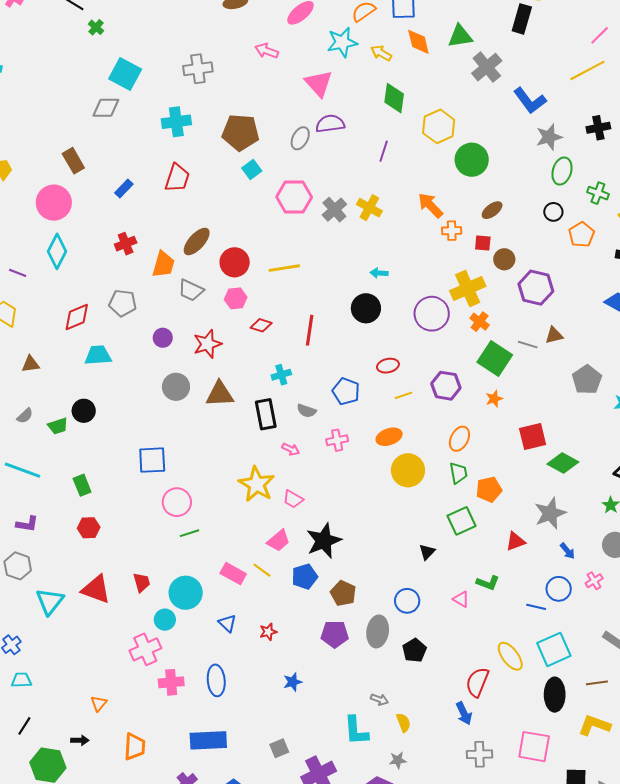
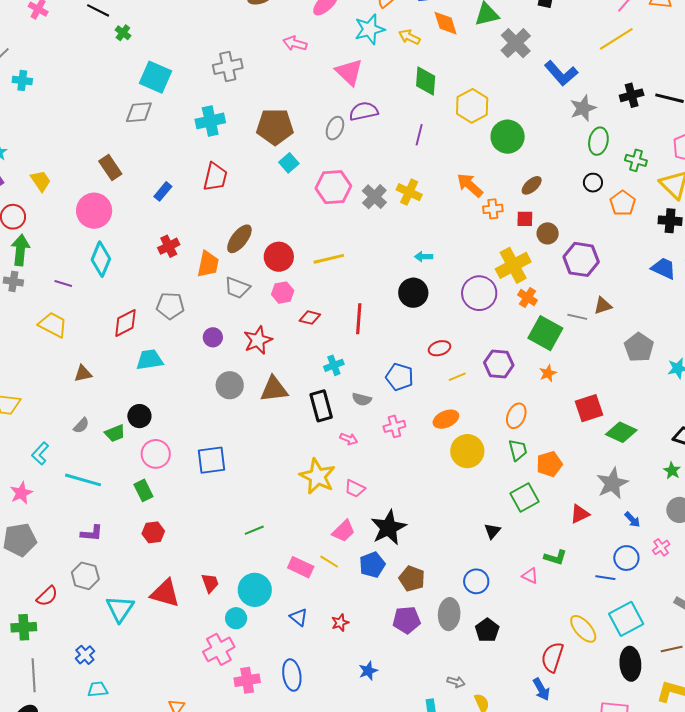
pink circle: (177, 502) -> (156, 454), moved

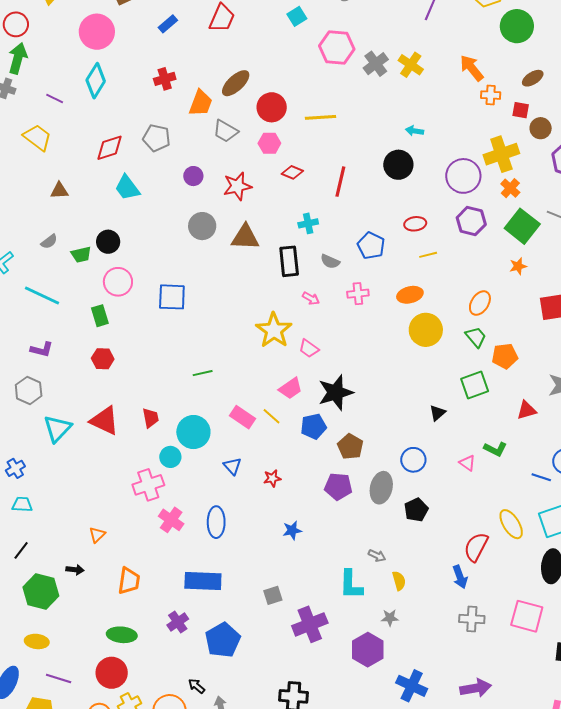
cyan trapezoid: (150, 360) -> (127, 188), turned -128
purple hexagon: (499, 364) -> (471, 221), moved
green trapezoid: (518, 450) -> (476, 337), turned -35
pink cross: (247, 680) -> (171, 520), turned 35

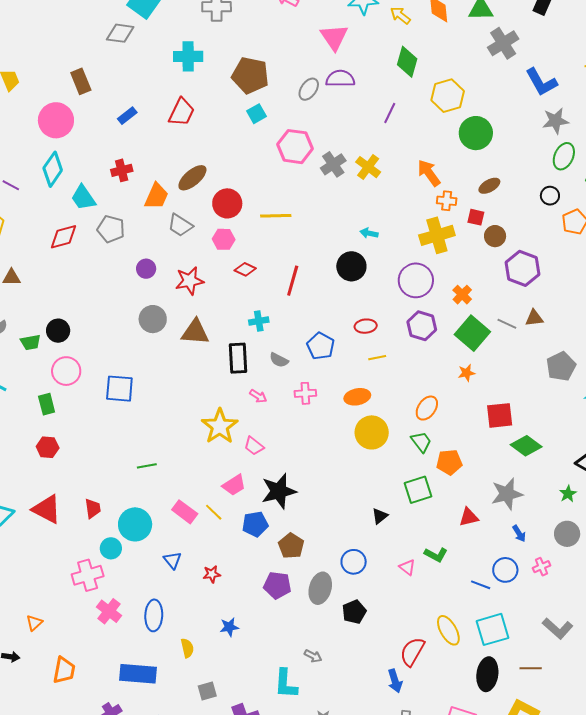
yellow cross: (501, 154) -> (437, 235), moved
cyan trapezoid: (127, 188) -> (83, 198), moved
yellow semicircle: (399, 581) -> (187, 648), moved

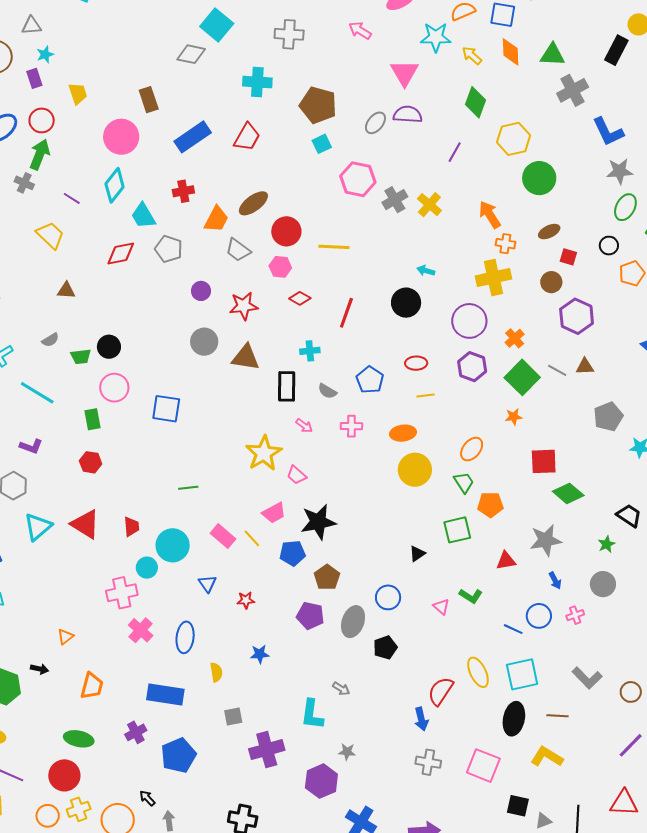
blue rectangle: (127, 116) -> (193, 137), size x1.8
red square: (476, 217) -> (568, 257), moved

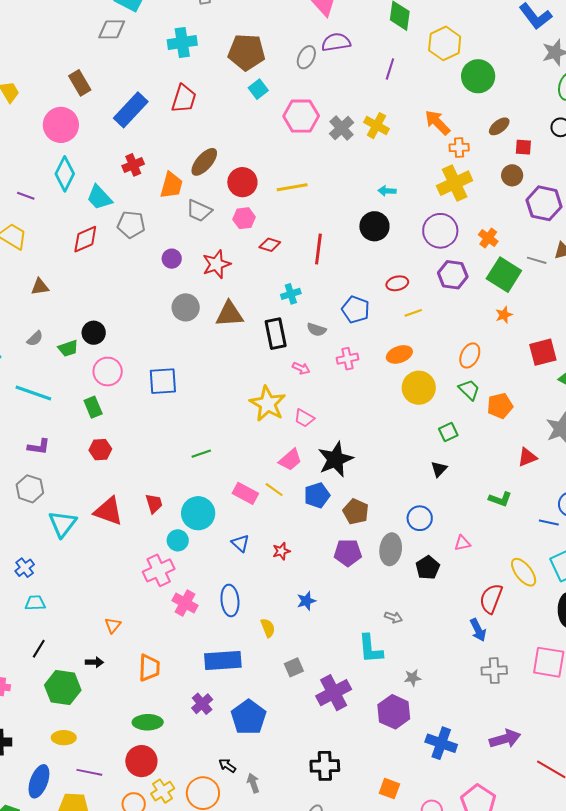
green square: (457, 530) -> (448, 432), moved, size x0.7
pink triangle: (441, 607) -> (462, 543), moved, turned -42

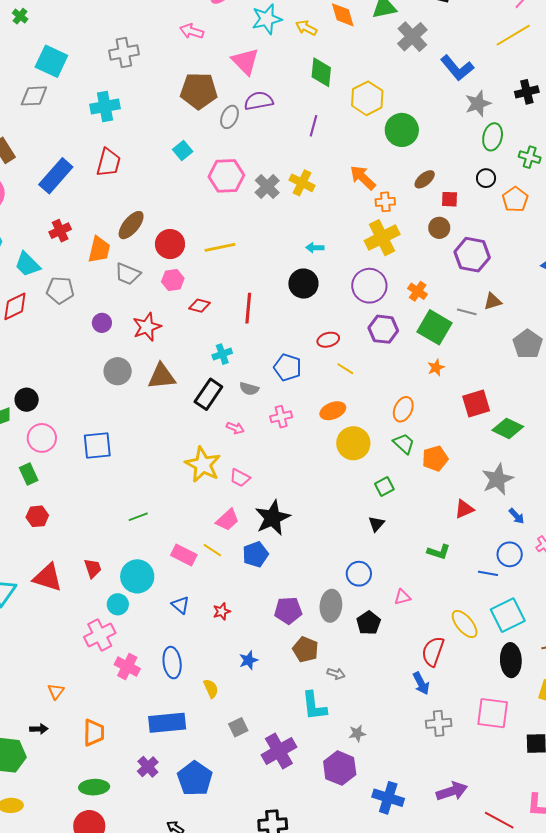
brown pentagon: (247, 52) -> (199, 91), moved
yellow line: (413, 313) -> (345, 369), turned 54
black rectangle: (276, 334) -> (208, 394), turned 48
brown pentagon: (356, 512) -> (306, 650), moved

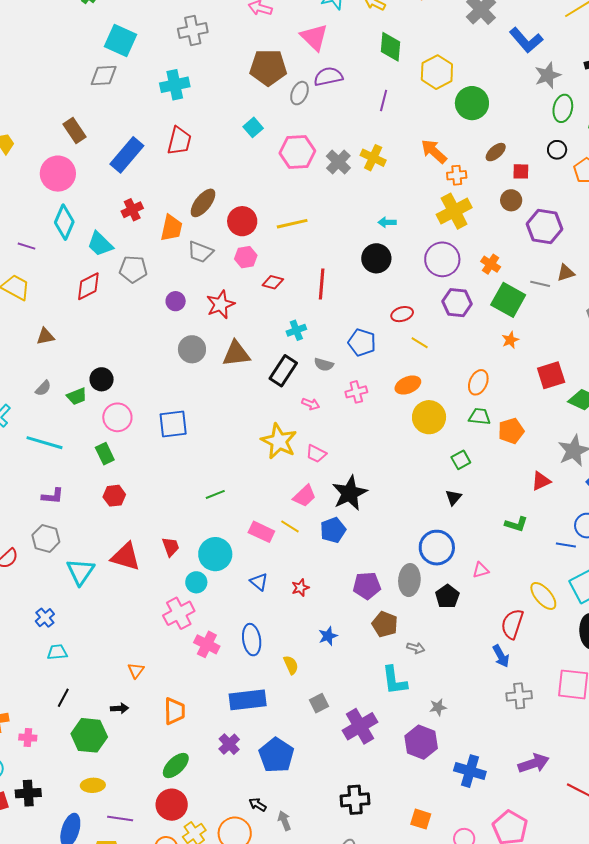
green trapezoid: (404, 444) -> (479, 417), turned -35
blue circle: (359, 574) -> (437, 548), size x1.4
green ellipse: (94, 787) -> (176, 766), turned -40

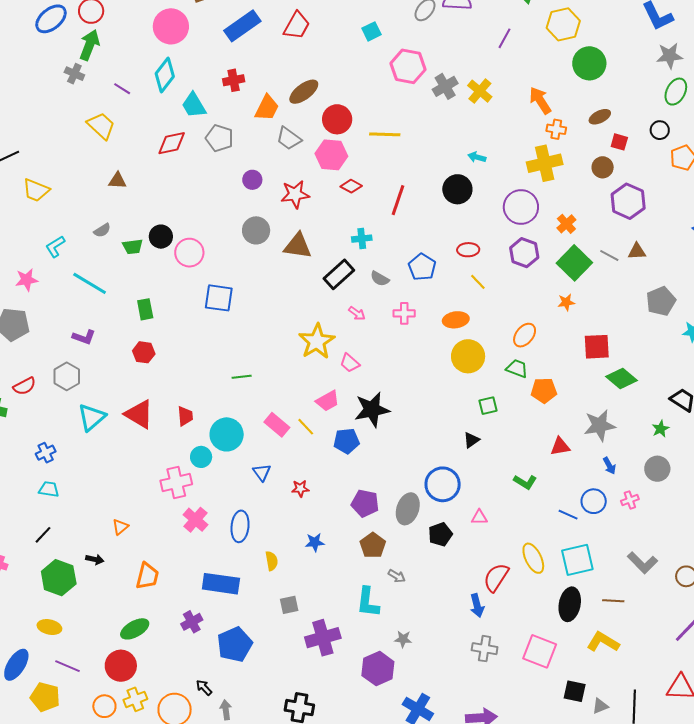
pink hexagon: (246, 257) -> (331, 155), size x1.4
pink circle: (117, 417) -> (189, 253), moved

